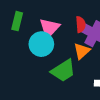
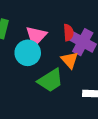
orange triangle: (82, 51) -> (70, 60), turned -30

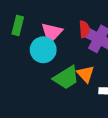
orange triangle: (70, 60) -> (86, 74), moved

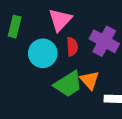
red semicircle: (84, 29) -> (72, 47), moved
pink triangle: (52, 33) -> (60, 20), moved

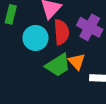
red semicircle: (72, 47) -> (61, 32), size x1.5

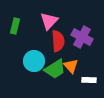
cyan circle: (35, 38) -> (34, 61), moved

